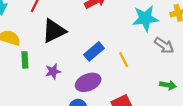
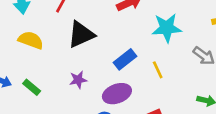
cyan star: (145, 18) -> (167, 28), moved
green rectangle: (25, 60) -> (32, 87), moved, turned -49

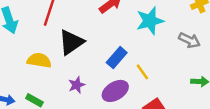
yellow semicircle: (31, 40) -> (39, 60), moved
yellow line: (158, 70) -> (142, 72), moved

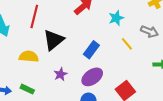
cyan star: (150, 21) -> (116, 18), size x0.7
yellow line: (142, 72) -> (127, 44), moved

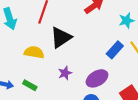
blue rectangle: (91, 50) -> (115, 50), moved

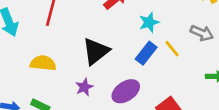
cyan star: (127, 21) -> (149, 22), moved
black triangle: (61, 37) -> (96, 51), moved

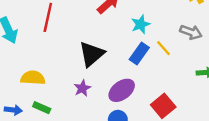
yellow semicircle: (43, 63) -> (33, 78), moved

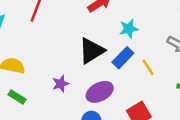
yellow line: (163, 48) -> (148, 67), moved
black triangle: (92, 54) -> (91, 51), moved

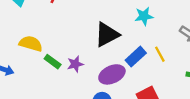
blue rectangle: (123, 58) -> (136, 57), moved
green rectangle: (17, 97) -> (53, 62), moved

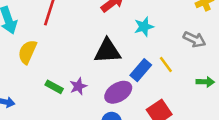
black triangle: (107, 35) -> (108, 51), turned 32
yellow semicircle: (31, 44) -> (27, 52), moved, turned -75

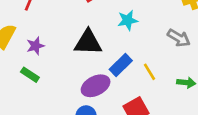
yellow line: (166, 64) -> (150, 72), moved
purple star: (78, 86) -> (35, 46), moved

